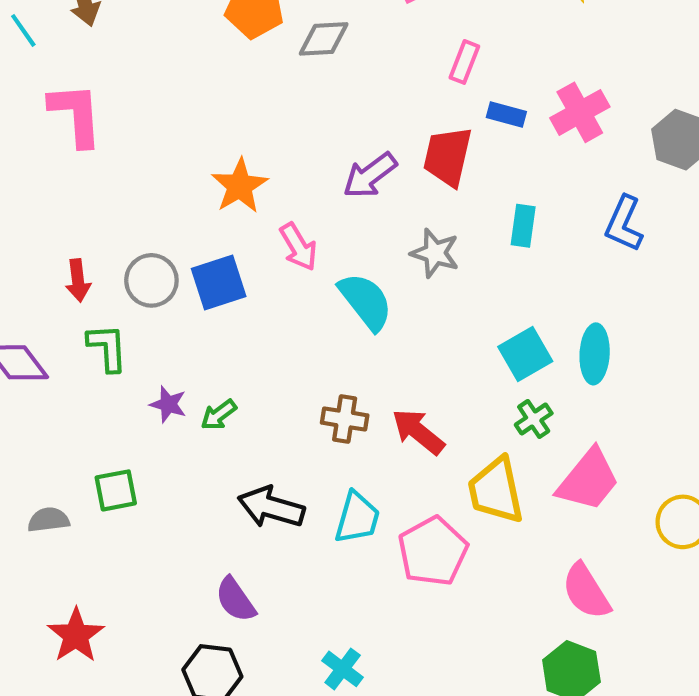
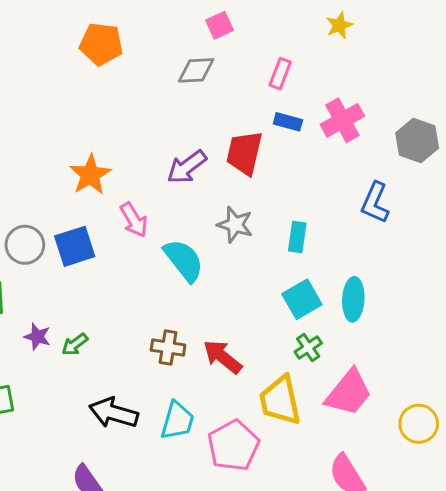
gray diamond: (324, 39) -> (196, 70), moved
pink rectangle: (464, 62) -> (280, 74), moved
cyan rectangle: (523, 226) -> (297, 237), moved

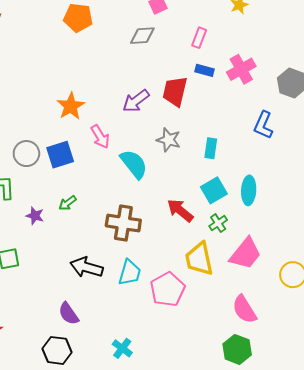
green arrow: (75, 344) -> (68, 203), moved
brown cross: (168, 348) -> (123, 223), size x1.5
red arrow: (223, 357) -> (180, 210), moved

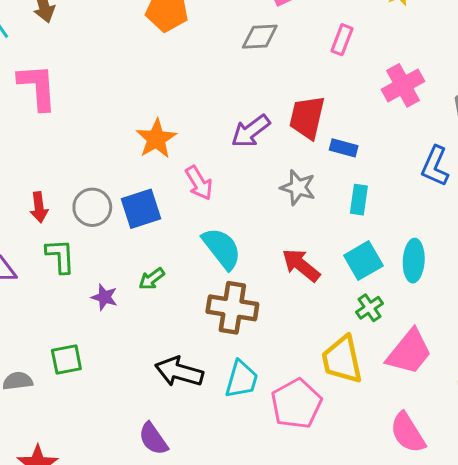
blue rectangle: (204, 70) -> (344, 148), moved
cyan semicircle: (134, 164) -> (222, 248), moved
red arrow: (180, 210) -> (301, 265), moved

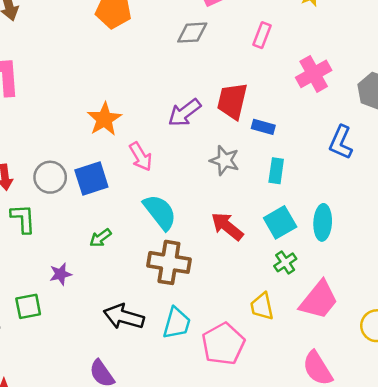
purple star: (104, 297) -> (60, 274), moved, turned -30
yellow trapezoid: (342, 360) -> (262, 306), size x0.7

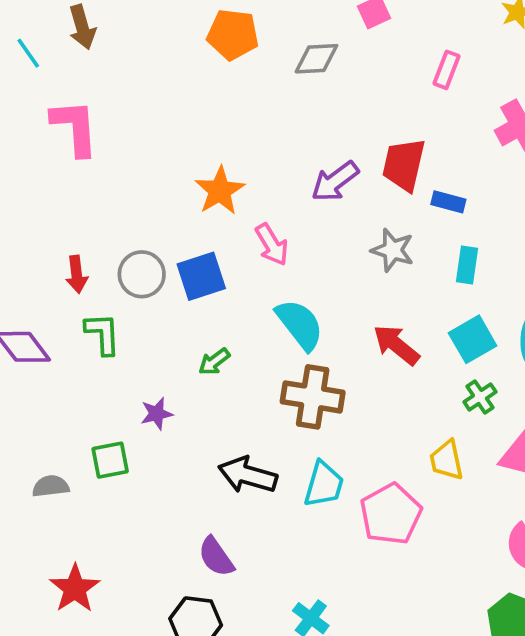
gray diamond: (192, 33) -> (316, 59), moved

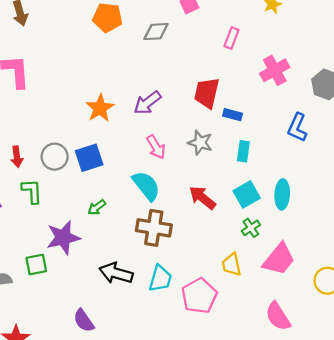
purple arrow: (335, 181) -> (147, 103), moved
pink arrow: (272, 245) -> (156, 147), moved
purple star: (157, 414) -> (63, 238), size x1.8
purple semicircle: (216, 557) -> (84, 321), moved

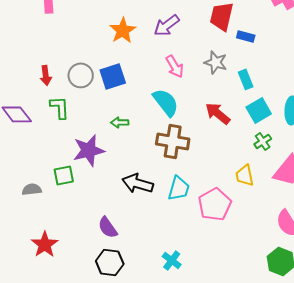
cyan rectangle: (243, 151) -> (246, 79), moved, turned -30
green arrow: (97, 207) -> (120, 122), turned 36

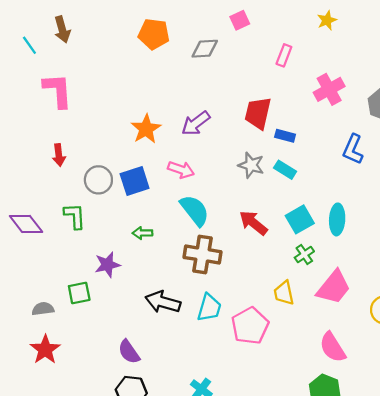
pink arrow: (175, 66) -> (181, 170), moved, turned -40
red arrow: (46, 75) -> (59, 155), moved
cyan rectangle: (246, 79) -> (285, 170), moved, turned -36
purple star: (89, 150) -> (107, 265), size x0.7
red star: (45, 244) -> (45, 350), moved

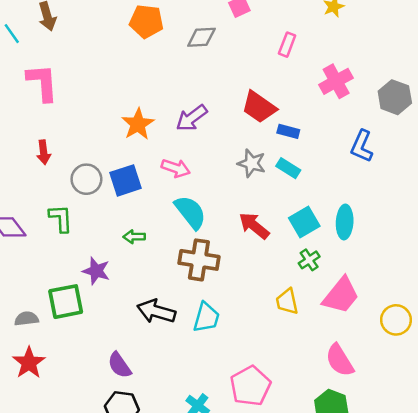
red trapezoid: (258, 113) -> (259, 107), turned -68
purple star: (107, 265) -> (96, 271), turned 30
green square: (79, 293) -> (66, 302), size x1.4
pink pentagon: (250, 326) -> (250, 386), moved

